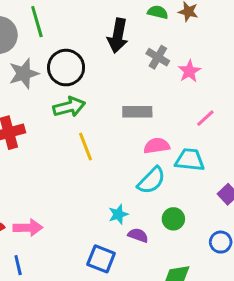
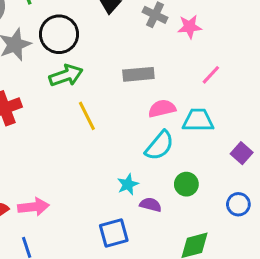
pink star: (189, 71) -> (190, 27), turned 30
blue square: (101, 259) -> (114, 233), turned -32

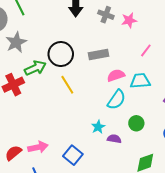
black circle: (59, 34) -> (61, 54), moved
green arrow: (66, 75) -> (35, 68), moved
blue square: (114, 233) -> (73, 155), moved, turned -30

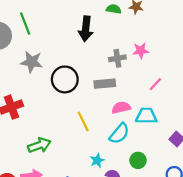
gray cross: (106, 15) -> (117, 58), moved, turned -35
gray star: (16, 42) -> (32, 62), moved, turned 30
green arrow: (35, 68) -> (39, 145), moved
yellow line: (67, 85) -> (83, 121), moved

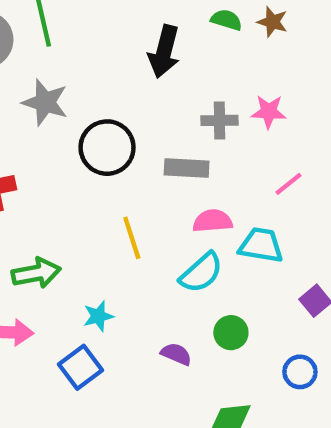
cyan star: (97, 160) -> (98, 316), moved

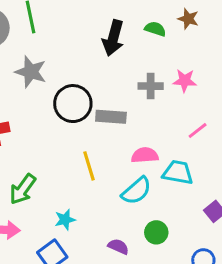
green semicircle: (226, 20) -> (155, 29), moved
gray rectangle: (187, 168) -> (111, 117), moved
green arrow: (36, 273) -> (23, 189), turned 136

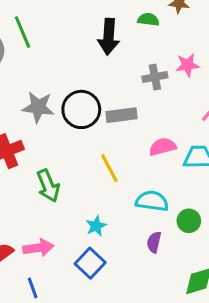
gray star: (31, 72) -> (38, 107), moved
green arrow: (23, 189) -> (48, 186), moved, turned -48
cyan semicircle: (136, 191) -> (152, 201), moved, turned -120
purple semicircle: (118, 247) -> (154, 242), turned -90

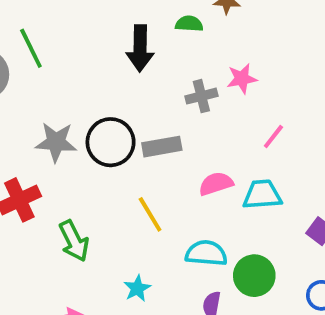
green circle: (189, 221) -> (254, 276), size x1.4

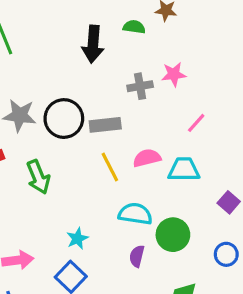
yellow line: (150, 214) -> (110, 167), moved
green arrow: (74, 241) -> (38, 177), moved

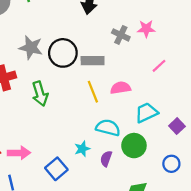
gray cross: (140, 86) -> (121, 35), turned 30
cyan trapezoid: (184, 169) -> (146, 113), moved, turned -30
cyan star: (77, 239) -> (82, 149), moved

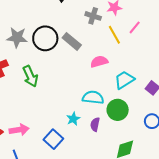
gray rectangle: (93, 61) -> (72, 41), turned 48
pink line: (159, 66) -> (135, 27), moved
yellow line: (93, 92) -> (114, 35), moved

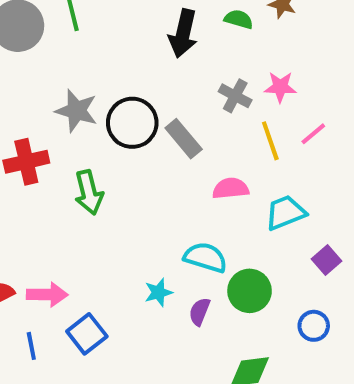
cyan trapezoid: (124, 80) -> (285, 213), moved
blue square: (53, 139) -> (87, 334), moved

